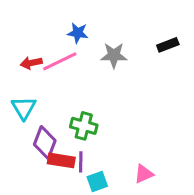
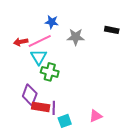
black rectangle: (168, 45) -> (112, 30), turned 32
cyan triangle: (24, 108) -> (39, 57), moved
green cross: (84, 126) -> (50, 72), moved

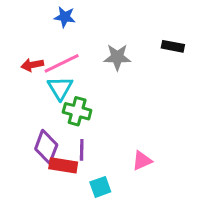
blue star: (52, 22) -> (65, 17), moved
purple line: (54, 108) -> (82, 150), moved
pink triangle: (96, 116) -> (142, 161), moved

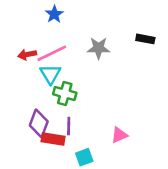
blue star: (65, 17) -> (54, 14), turned 30

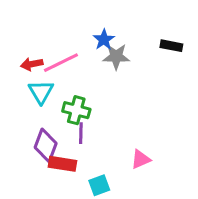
blue star: (54, 14) -> (104, 40), moved
cyan triangle: (50, 74) -> (41, 92), moved
purple line: (69, 126) -> (81, 133), moved

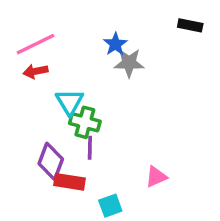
black rectangle: (171, 46) -> (190, 25), moved
pink line: (61, 63) -> (36, 44), moved
cyan triangle: (41, 92) -> (70, 102), moved

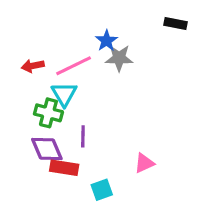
pink line: (36, 44) -> (74, 66), moved
green cross: (85, 122) -> (48, 113), moved
purple diamond: (51, 161) -> (47, 149), turned -44

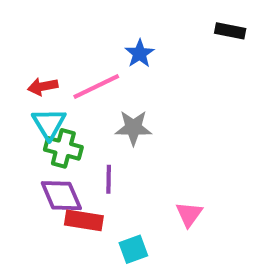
gray star: (119, 58) -> (133, 128), moved
cyan triangle: (64, 94) -> (49, 124), moved
pink triangle: (144, 163) -> (189, 214), turned -30

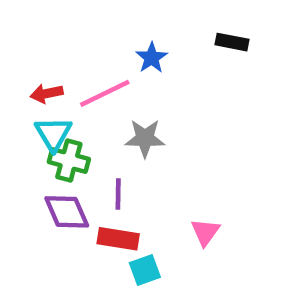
black rectangle: (230, 31) -> (232, 42), moved
red rectangle: (84, 220) -> (118, 239), moved

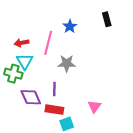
black rectangle: (232, 42) -> (107, 19), turned 64
pink line: (105, 93) -> (48, 43), turned -50
green cross: (69, 161) -> (13, 74), moved

